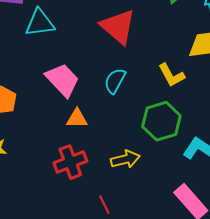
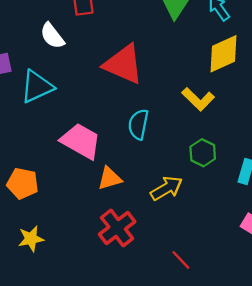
green hexagon: (161, 121) -> (203, 153), size x0.6
yellow arrow: (125, 159) -> (167, 188), moved
red line: (104, 205) -> (181, 260), moved

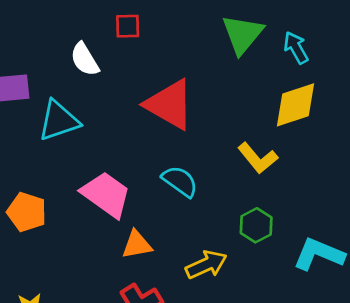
cyan semicircle: (138, 124) -> (180, 181), turned 108
orange pentagon: (23, 183) -> (27, 212), moved

